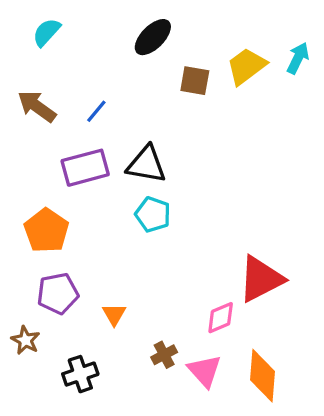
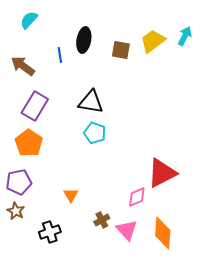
black ellipse: (153, 37) -> (84, 40), moved, turned -35
blue line: (96, 111) -> (60, 55), moved, turned -49
purple rectangle: (85, 168) -> (35, 106), moved, turned -44
purple pentagon: (58, 293) -> (19, 182), moved

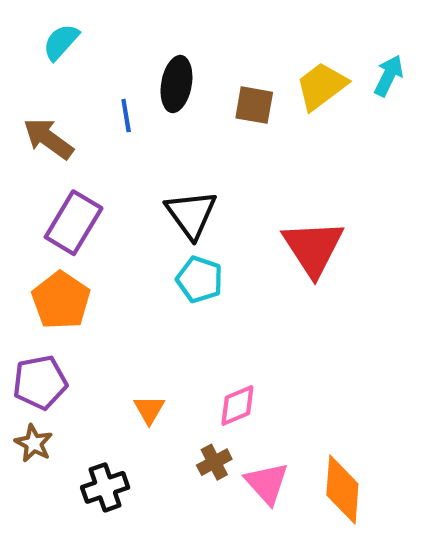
black triangle: (91, 102) -> (191, 214), turned 44
red triangle: (162, 173) -> (313, 248), moved, turned -36
pink diamond: (137, 197) -> (237, 405), moved

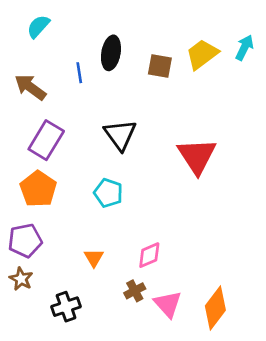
cyan pentagon: (200, 279) -> (108, 193), moved
orange diamond: (342, 490) -> (215, 308), turned 33

